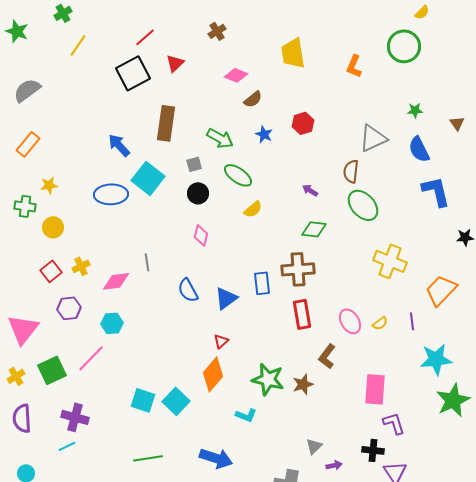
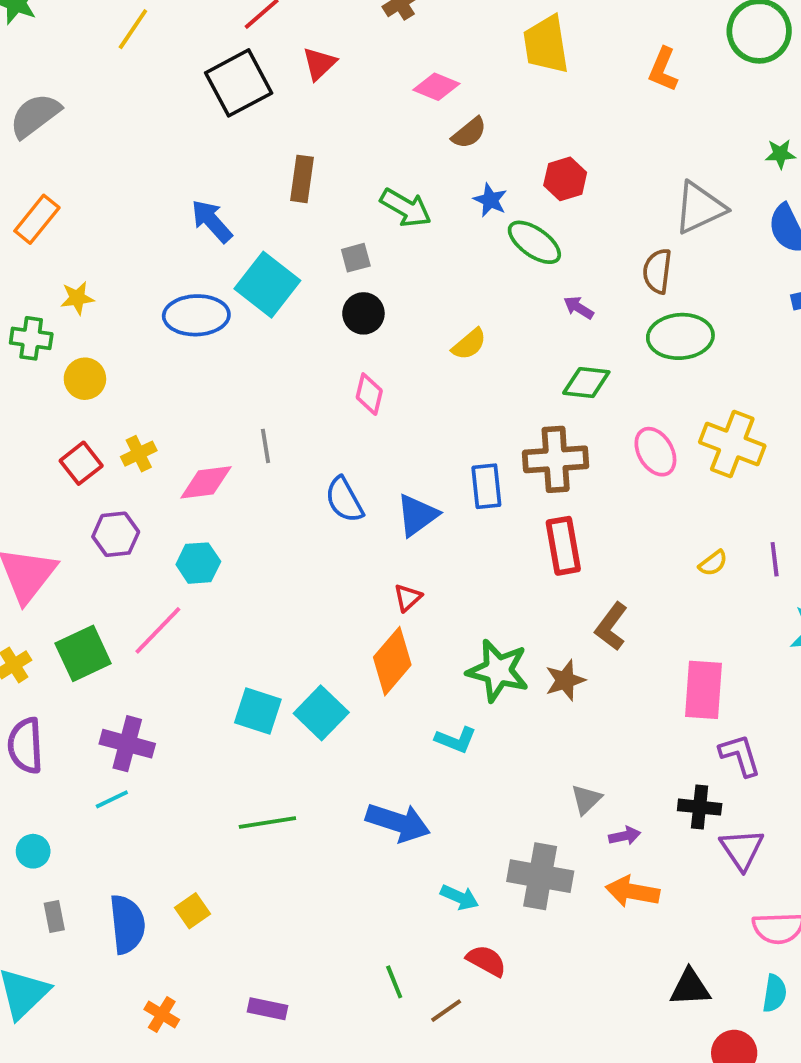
brown rectangle: (166, 123) -> (302, 179), size x0.7
green ellipse: (238, 175) -> (534, 242), moved
green ellipse: (363, 205) -> (680, 336), turned -52
pink ellipse: (350, 321) -> (655, 452), moved

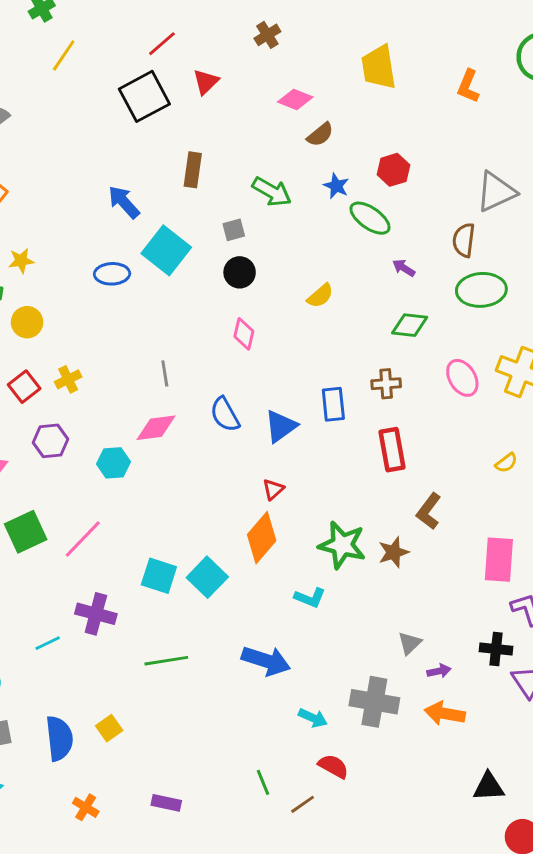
blue ellipse: (196, 315) -> (112, 274), size x0.7
brown cross: (556, 459) -> (386, 384), size x0.6
pink diamond: (206, 482) -> (156, 428), moved
pink line: (158, 630) -> (83, 539), moved
purple cross: (127, 744) -> (96, 614), moved

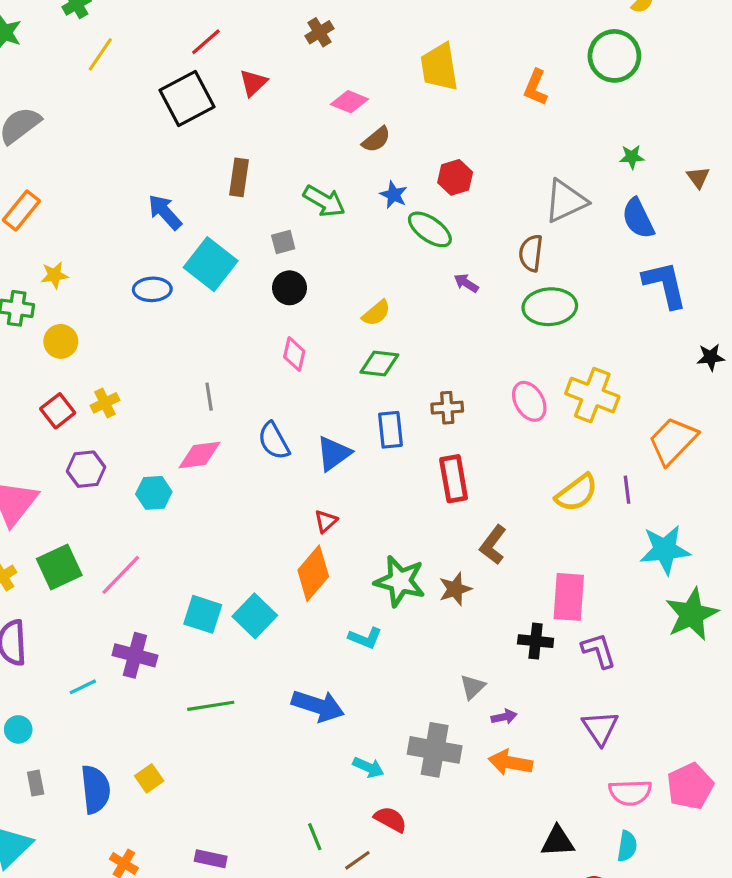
green diamond: (410, 325) -> (379, 363), moved
yellow semicircle: (506, 463) -> (577, 493), size x1.8
black cross: (496, 649) -> (536, 641), moved

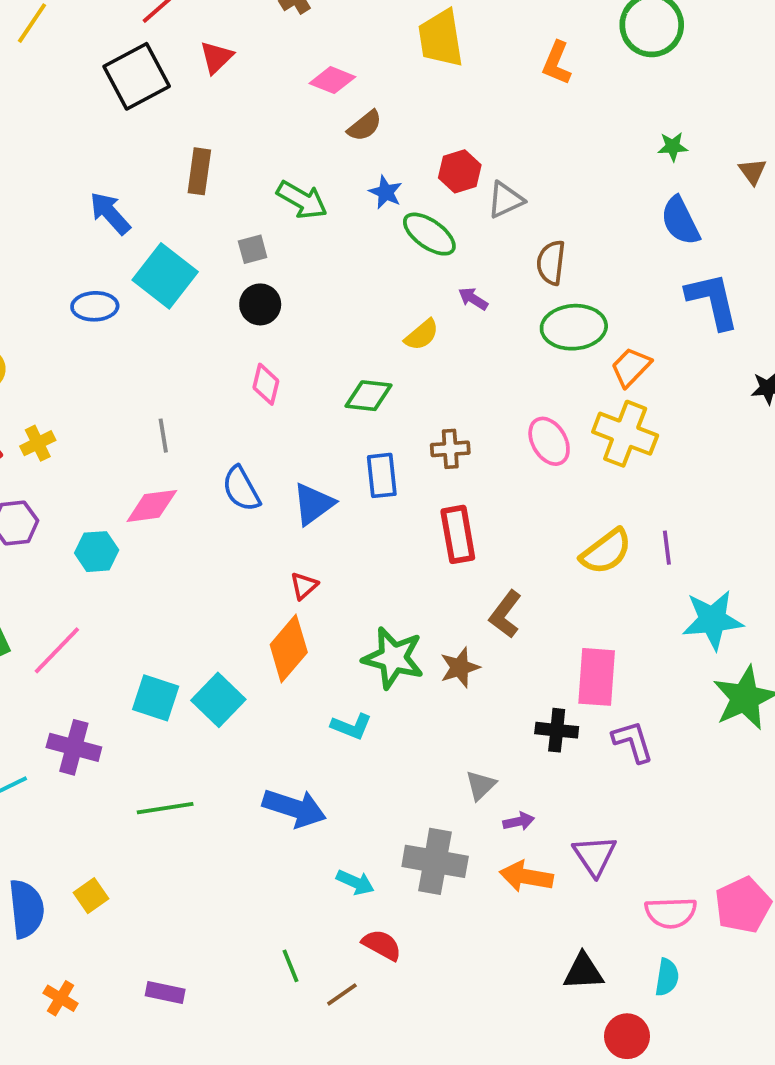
gray triangle: (566, 201) -> (505, 200), moved, size x0.7
yellow semicircle: (376, 313) -> (422, 335), moved
orange trapezoid: (673, 441) -> (631, 367), moved, size x0.7
purple triangle: (600, 728) -> (595, 856), moved

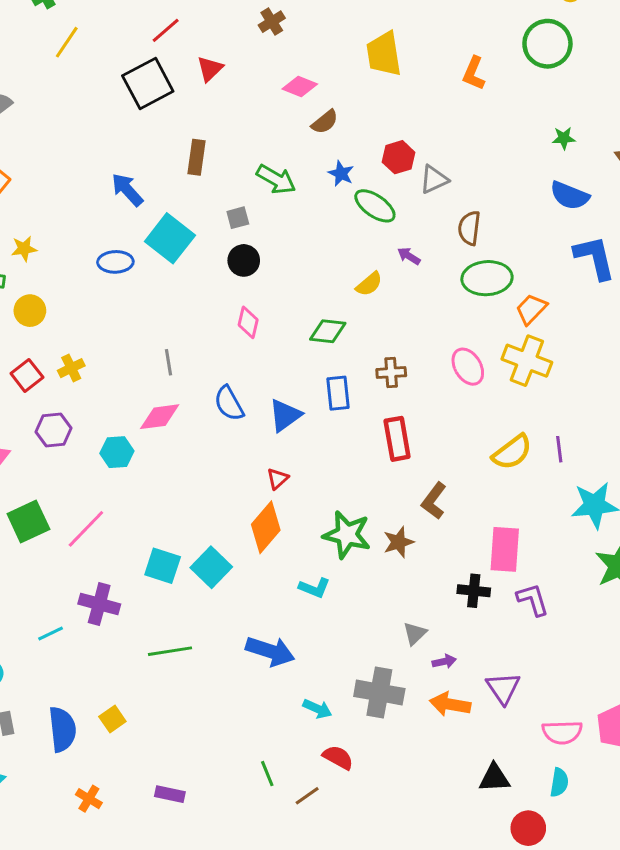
blue semicircle: (680, 221) -> (570, 196), turned -42

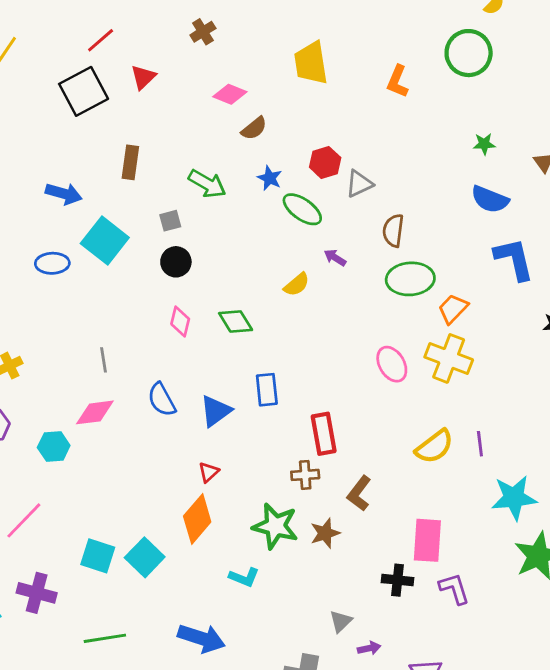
blue arrow: (127, 190) -> (64, 194), turned 148
green diamond: (328, 331) -> (236, 322), moved, turned 52
brown cross: (391, 373) -> (305, 475), moved

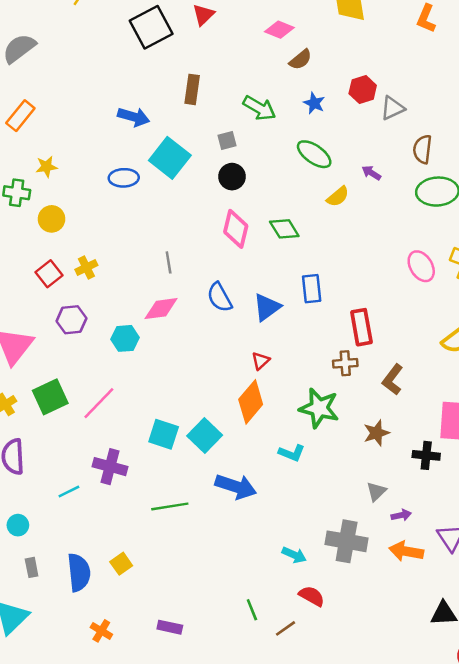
green ellipse: (302, 209) -> (314, 154), moved
pink diamond: (180, 322) -> (236, 229), size x1.4
brown star: (325, 533) -> (376, 433), moved
blue arrow: (201, 638) -> (236, 487), moved

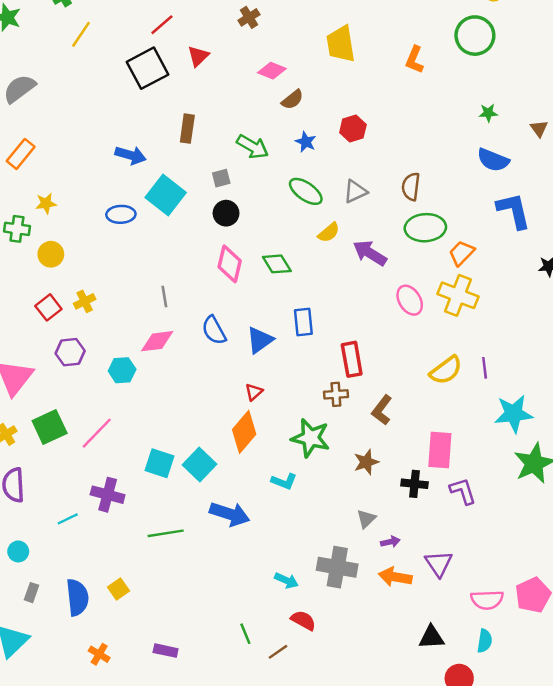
gray triangle: (393, 108) -> (355, 191), moved
purple arrow: (371, 173) -> (370, 253), moved, size x1.8
gray rectangle: (32, 567) -> (31, 593), turned 30

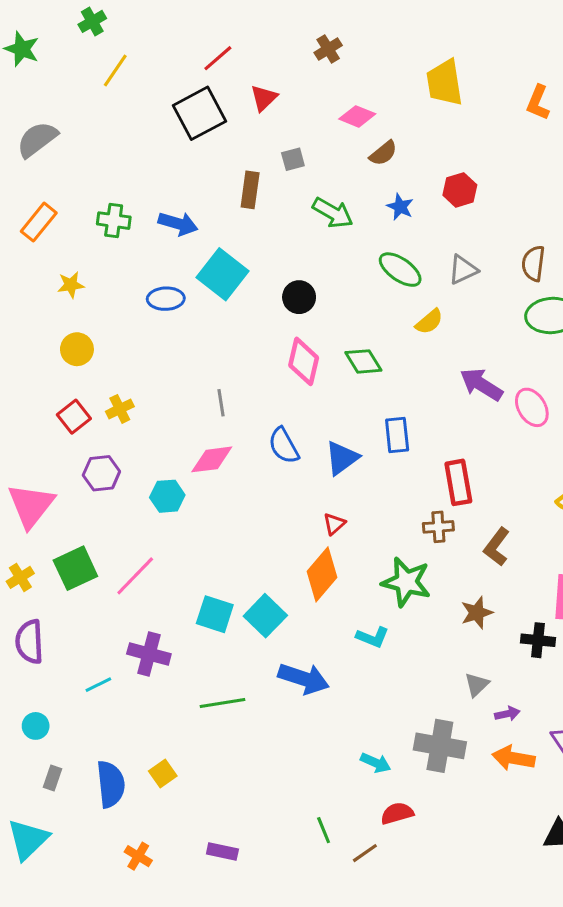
gray square: (221, 178) -> (293, 159), moved
green cross: (17, 229) -> (114, 221), moved
purple arrow: (370, 253) -> (481, 384), moved
red semicircle: (303, 620) -> (397, 813), turned -45

